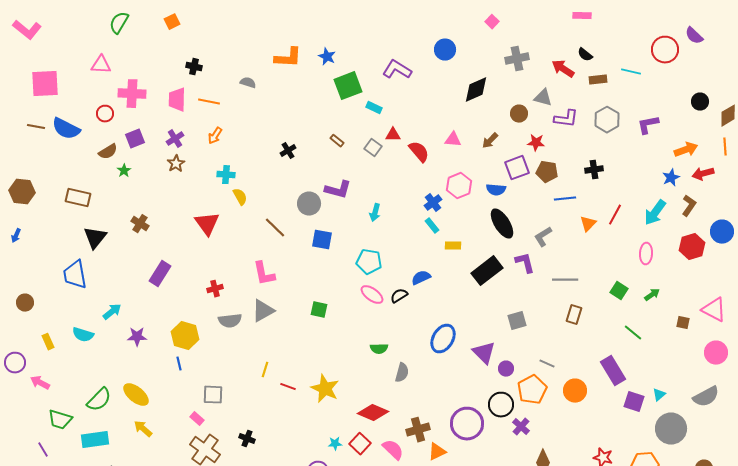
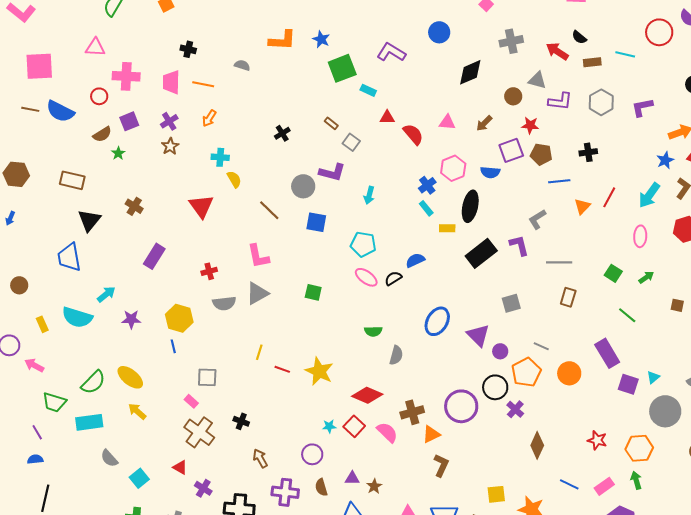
gray square: (373, 148) -> (351, 142), moved
black ellipse: (502, 224) -> (470, 206), moved, turned 44
cyan semicircle: (83, 335) -> (77, 317), size x1.4

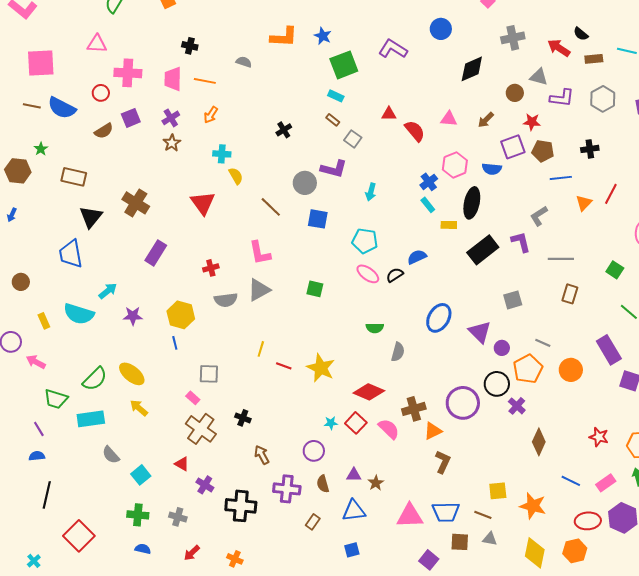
cyan rectangle: (368, 90) -> (336, 96), moved
green star: (118, 153) -> (41, 149), moved
brown cross: (134, 206) -> (136, 203), size x1.5

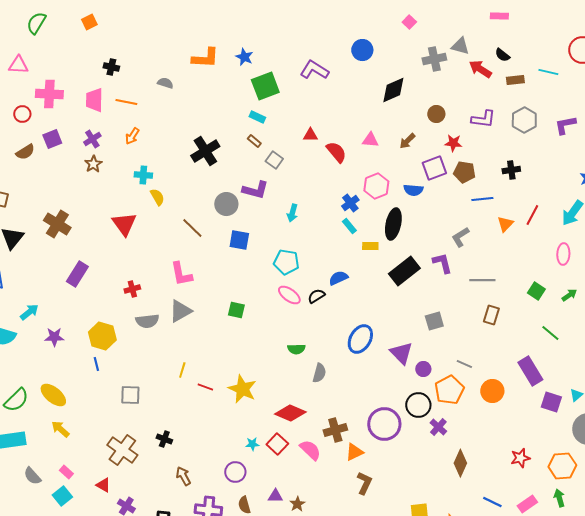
gray triangle: (539, 77) -> (460, 46), moved
black cross: (284, 130) -> (205, 151), size x1.8
pink rectangle: (193, 398) -> (66, 472), moved
red star: (599, 437) -> (520, 458), turned -30

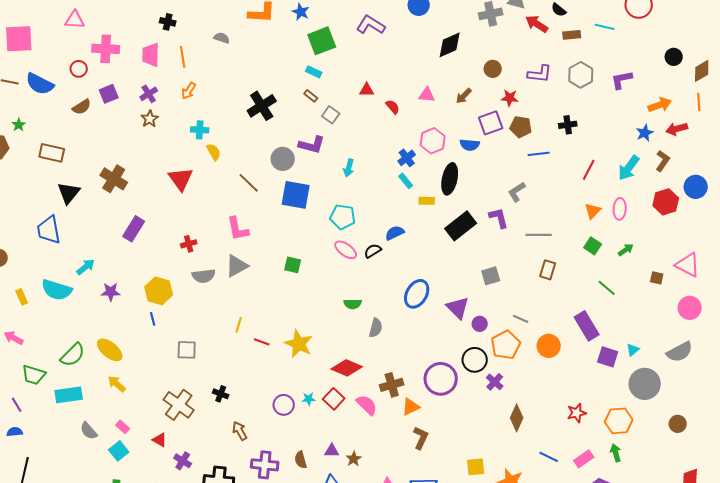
orange line: (126, 102) -> (183, 57), turned 70
red semicircle: (336, 152) -> (393, 107), size x0.7
orange triangle: (505, 224) -> (593, 211), moved
blue square: (239, 240) -> (296, 195), size x1.4
purple circle: (235, 472) -> (284, 405), moved

